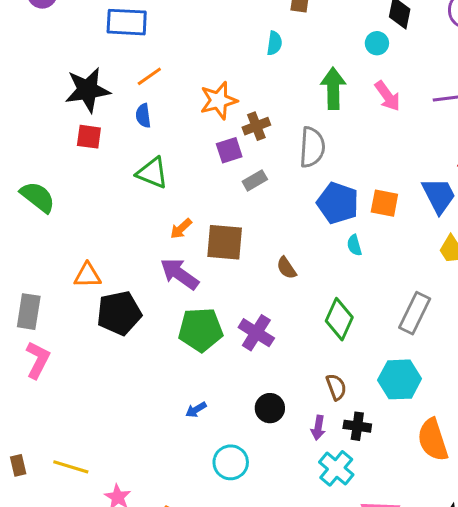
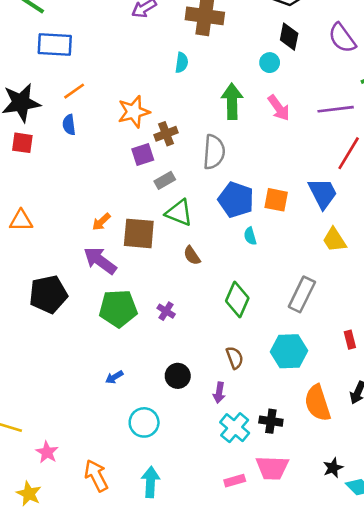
green triangle: (152, 173) -> (179, 213), moved
orange triangle: (87, 275) -> (21, 221), moved
purple cross: (256, 333) -> (166, 311), size x0.6
black cross: (357, 426) -> (271, 421), moved

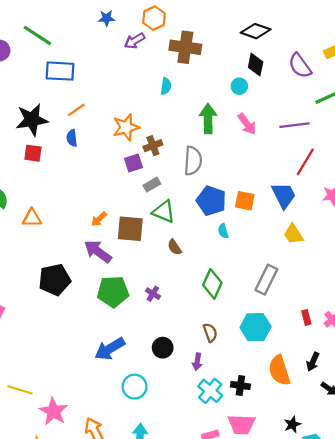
blue arrow: (114, 377) -> (110, 349), size x2.0
pink star: (47, 452) -> (54, 411), size x1.5

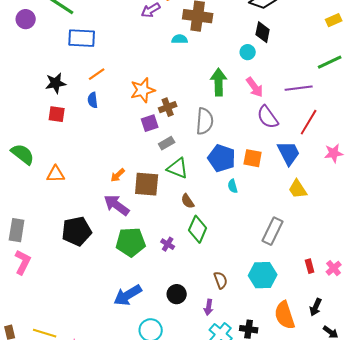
purple semicircle: (300, 66) -> (268, 117), moved
cyan semicircle: (166, 86) -> (180, 39), moved, turned -98
black star: (32, 120) -> (56, 83), size x0.7
green diamond: (212, 284) -> (198, 229), moved

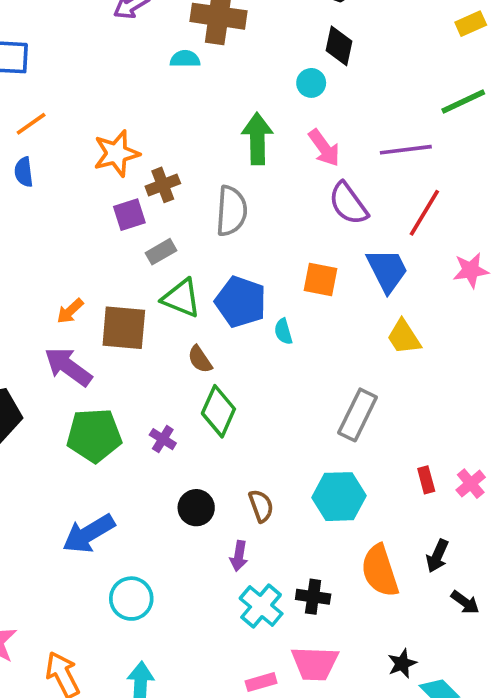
blue pentagon: (222, 158) -> (241, 302), moved
black circle: (177, 294) -> (196, 508), moved

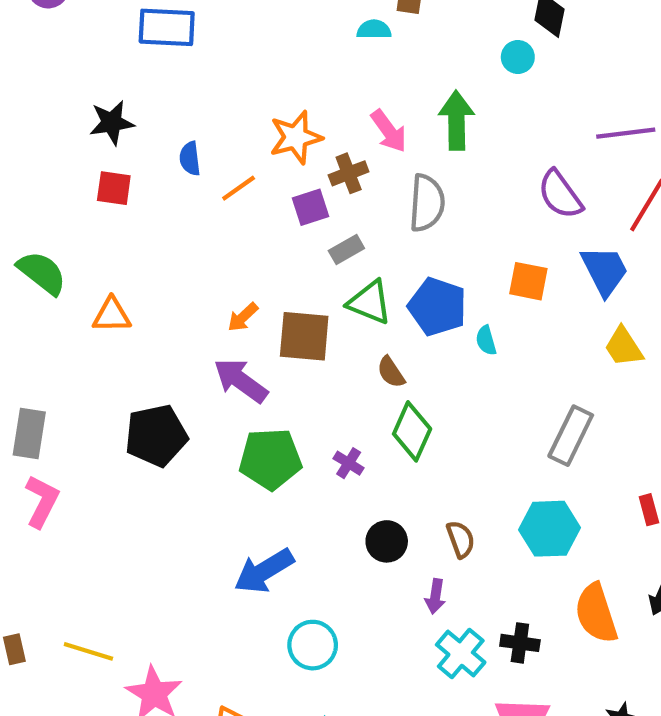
orange line: (31, 124) -> (239, 188), moved
pink arrow: (324, 148) -> (389, 131), moved

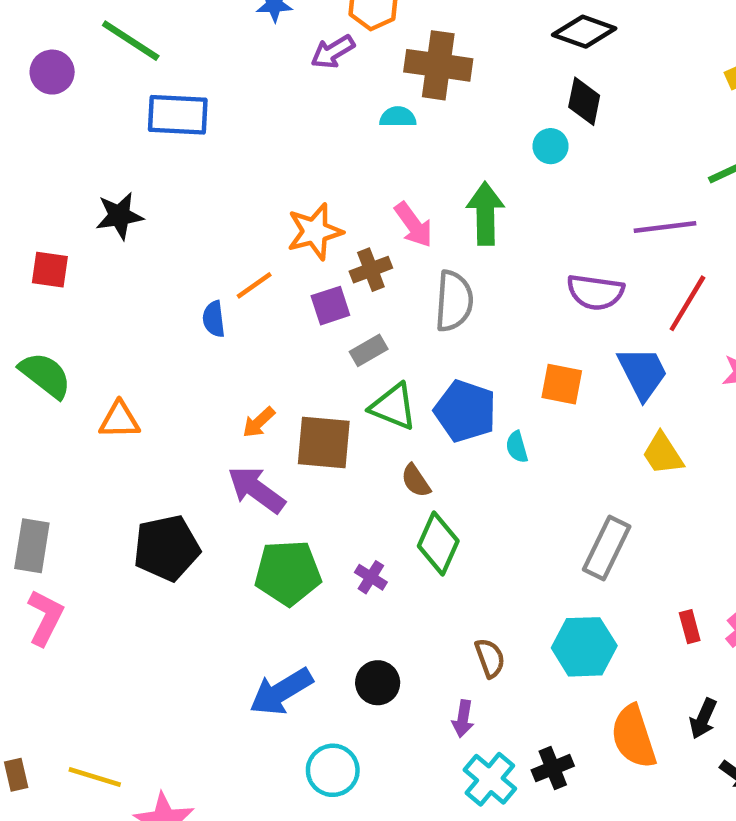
blue semicircle: (190, 159) -> (214, 319), moved
red square: (114, 188) -> (50, 270), moved
purple semicircle: (560, 194) -> (595, 292), turned -46
black circle: (387, 541) -> (378, 683), moved
black cross: (520, 643) -> (553, 768), turned -30

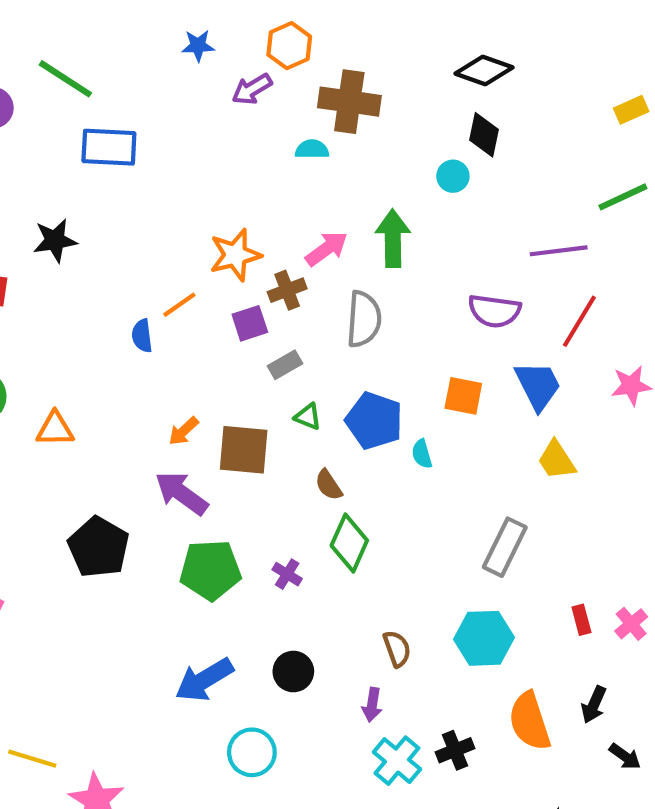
pink arrow: (414, 225) -> (327, 249), turned -90
green triangle: (393, 407) -> (308, 417), size x0.6
black pentagon: (167, 548) -> (99, 547), turned -30

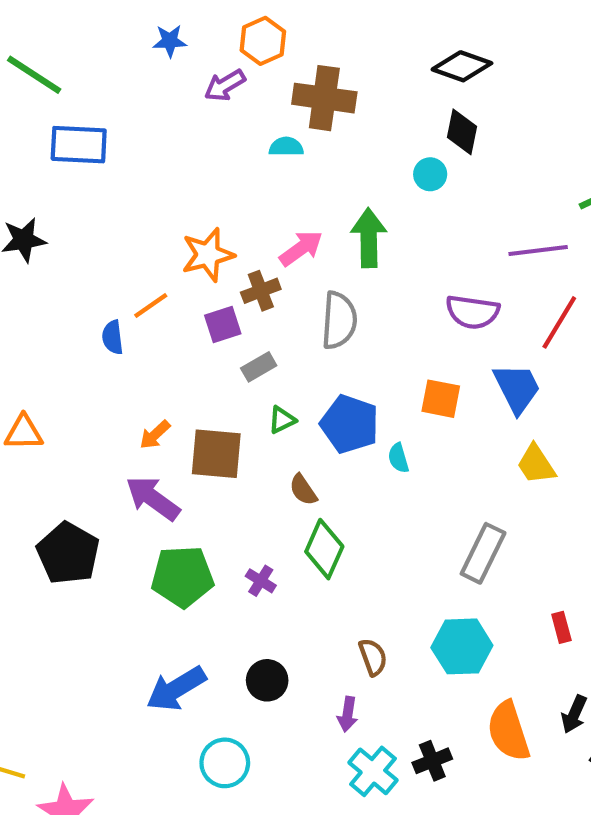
green triangle: (308, 417) -> (282, 420), turned -48

